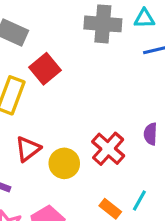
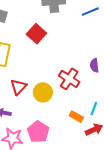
red square: (45, 69) -> (36, 34), moved

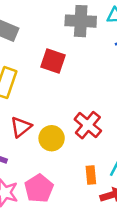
red square: (36, 34) -> (53, 61), turned -30
orange rectangle: (76, 117) -> (91, 175), turned 48

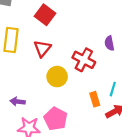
red square: (53, 61) -> (45, 15), turned 30
red triangle: (21, 127) -> (42, 48), moved

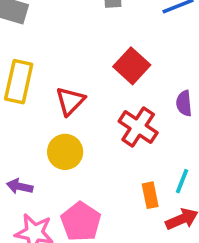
red square: (45, 15) -> (132, 66), moved
yellow circle: (57, 77) -> (65, 152), moved

